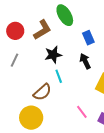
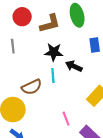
gray line: (15, 60) -> (13, 46), turned -48
black arrow: (85, 61) -> (74, 66), moved, turned -56

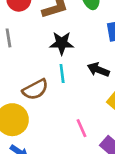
black arrow: (74, 66) -> (98, 70), moved

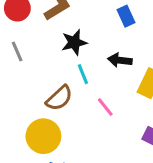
pink line: (82, 128) -> (105, 107), moved

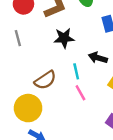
cyan line: (83, 74) -> (76, 71), moved

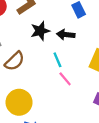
black arrow: (98, 58) -> (66, 35), moved
brown semicircle: (45, 80) -> (15, 61), moved

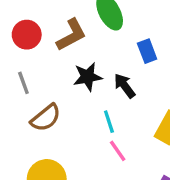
black arrow: (66, 35) -> (125, 86), turned 42

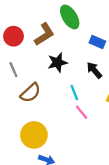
blue rectangle: (147, 51) -> (97, 42), turned -42
black arrow: (125, 86) -> (94, 70), moved

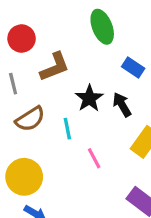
brown L-shape: (44, 34) -> (55, 67), moved
black star: (57, 63) -> (89, 98), moved, turned -30
cyan line: (74, 93) -> (67, 129), moved

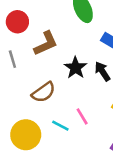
brown semicircle: (30, 119) -> (43, 92), moved
cyan line: (67, 129) -> (60, 126), moved, turned -48

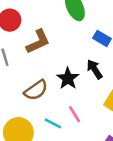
black star: (75, 68) -> (68, 78), moved

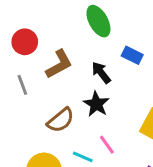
black arrow: (95, 69) -> (101, 73), moved

